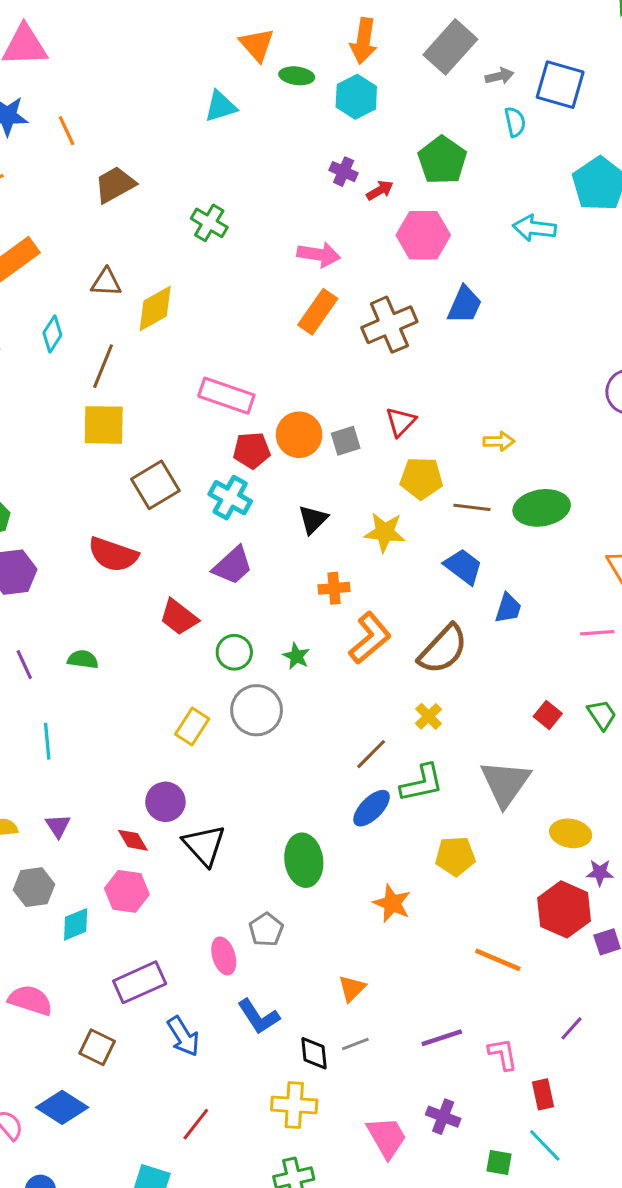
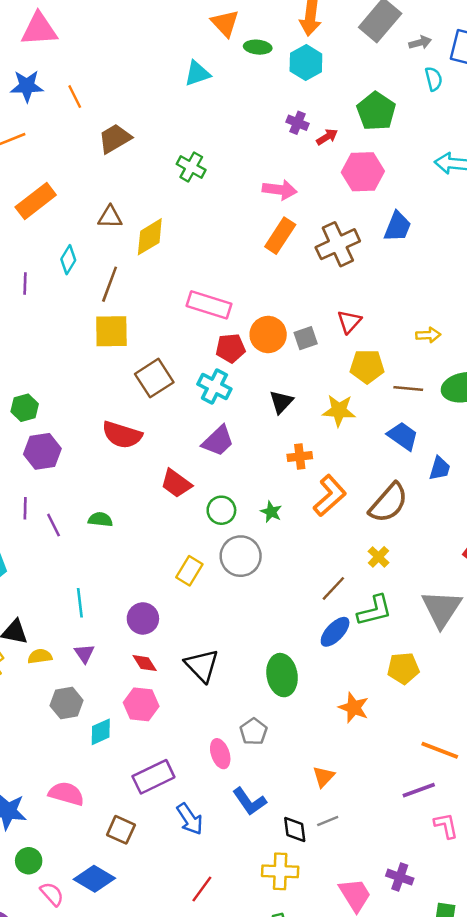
cyan line: (47, 741) -> (80, 603), moved
purple circle: (165, 802) -> (143, 618), moved
purple line: (442, 1038) -> (419, 790), moved

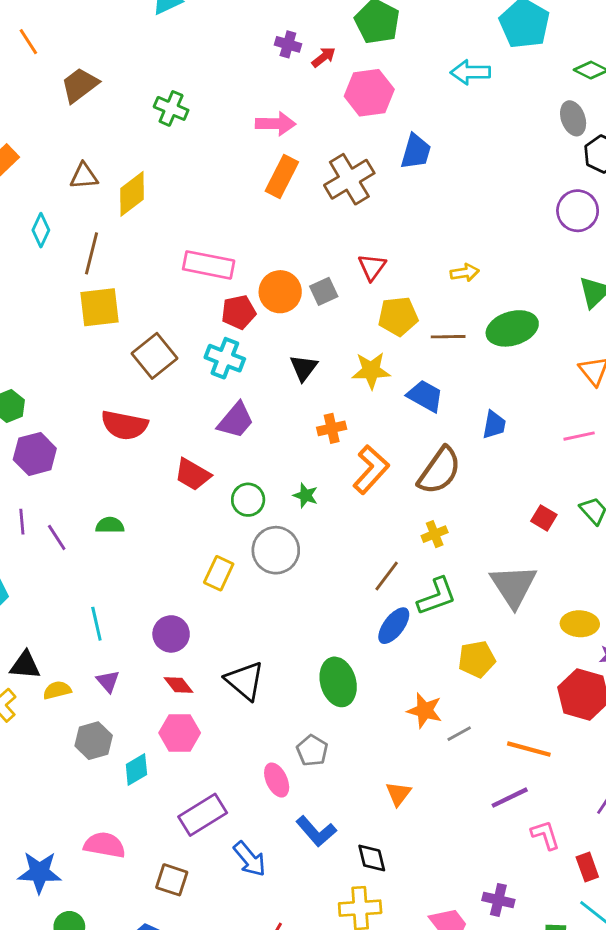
blue trapezoid: (403, 436) -> (425, 396), moved
yellow cross: (378, 557) -> (435, 534), turned 30
gray line: (328, 821) -> (459, 734), moved

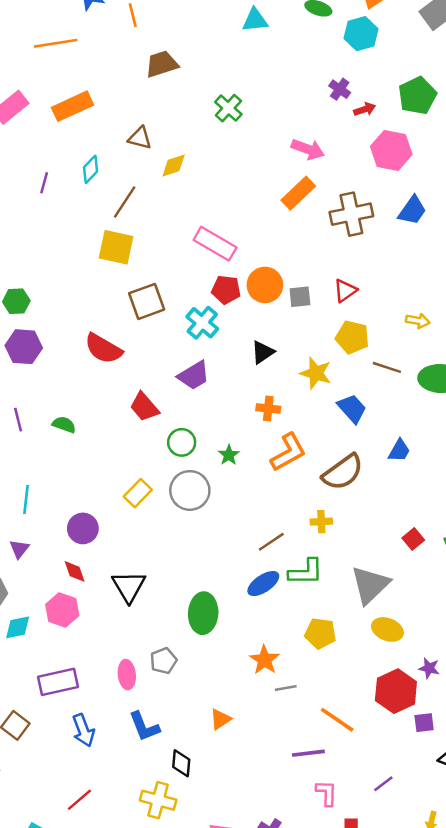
yellow diamond: (132, 194) -> (174, 166), size x0.7
yellow ellipse: (580, 624) -> (387, 629), moved

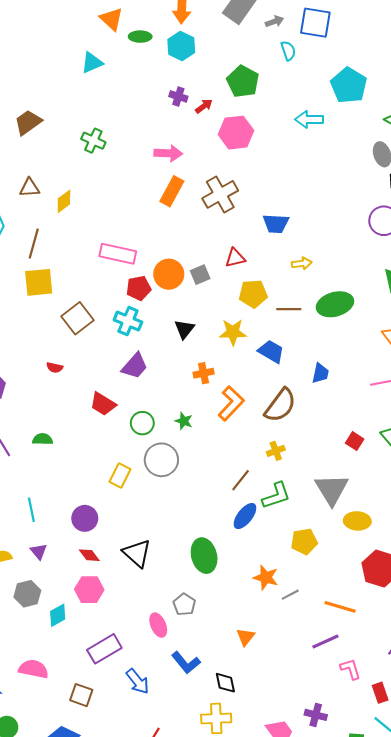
blue trapezoid: (412, 210) -> (276, 224), moved, turned 76
red triangle: (345, 291) -> (235, 258), turned 40
red semicircle: (103, 349) -> (55, 368), size x0.5

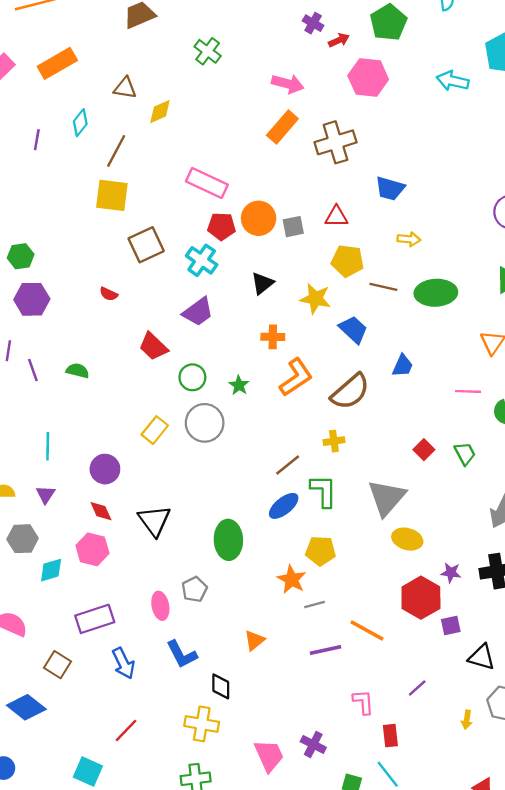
green L-shape: (276, 496) -> (323, 491), turned -84
yellow pentagon: (304, 541) -> (321, 551), moved
purple line: (325, 641) -> (326, 650), moved

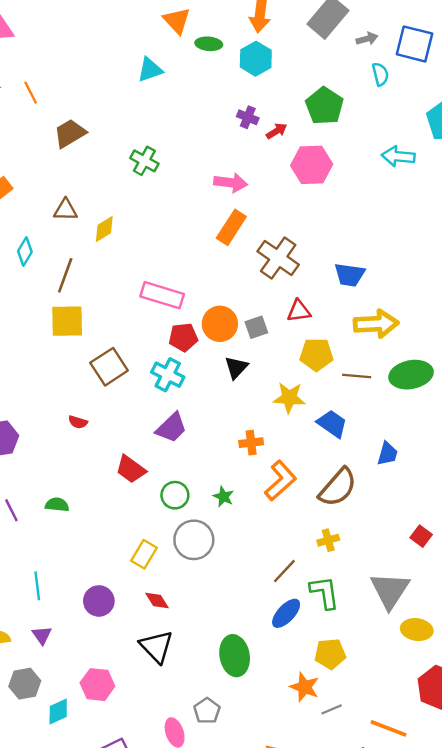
brown cross: (335, 142) -> (278, 258), moved, turned -30
yellow arrow: (409, 239) -> (376, 324), size x1.8
black triangle: (262, 283) -> (236, 367), moved
red diamond: (101, 511) -> (157, 601), moved

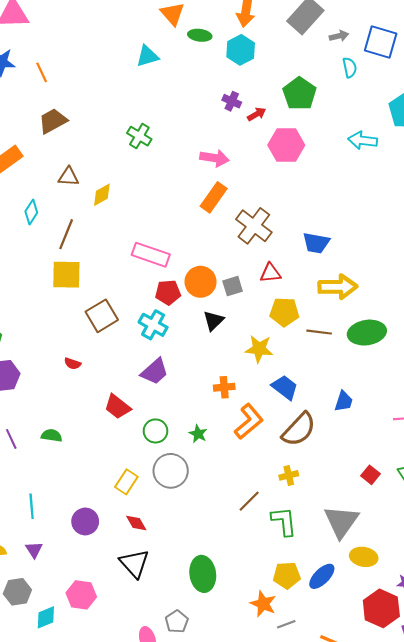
brown trapezoid: (70, 133) -> (53, 121), moved
blue trapezoid: (332, 424) -> (285, 387), moved
blue ellipse: (286, 613) -> (322, 576), moved

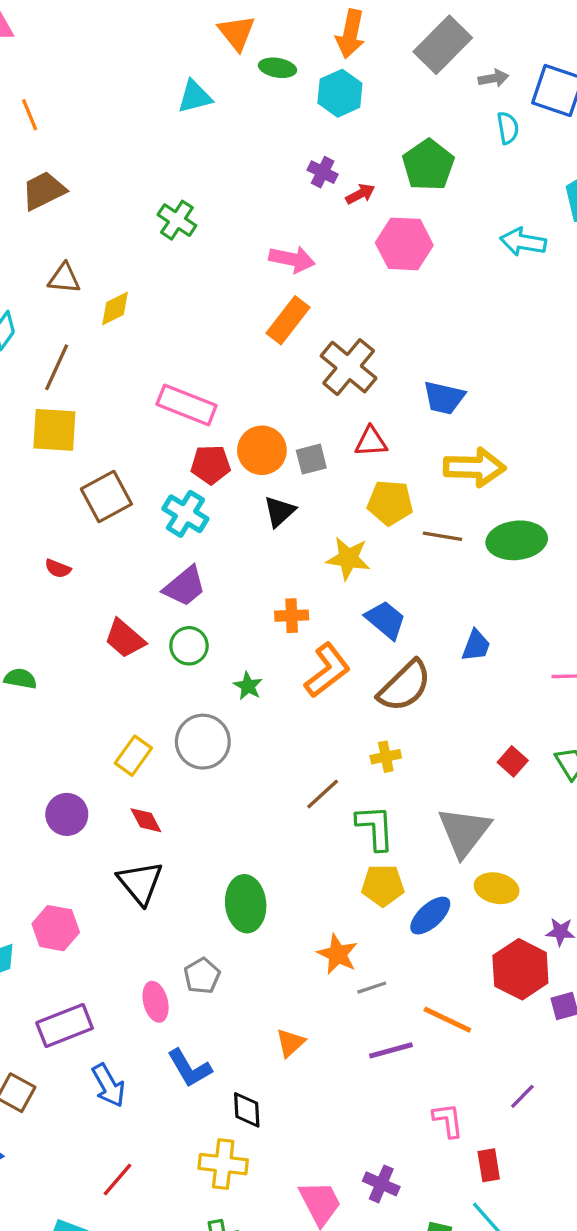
green circle: (156, 431) -> (189, 646), moved
yellow pentagon: (287, 575) -> (383, 885), moved

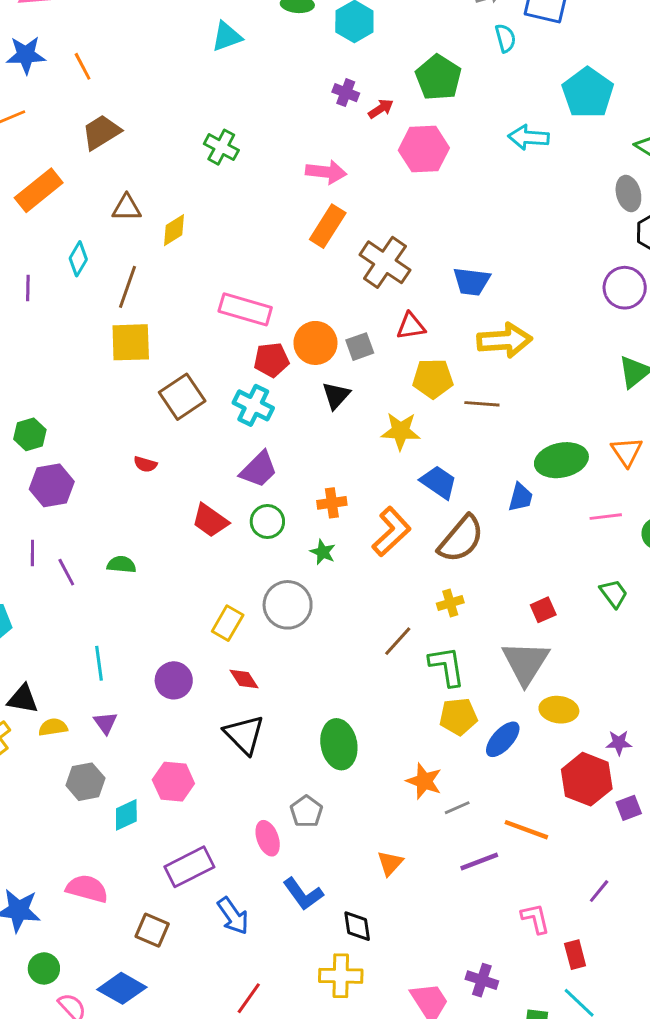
green ellipse: (517, 540) -> (561, 460), moved
orange cross: (292, 616) -> (332, 503), moved
red square: (513, 761) -> (543, 610), moved, turned 30

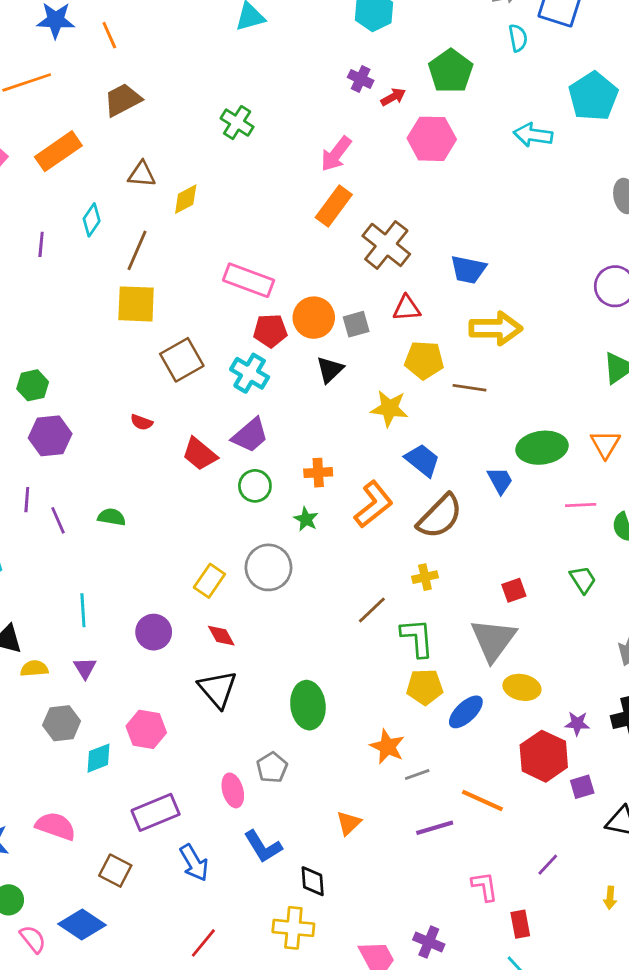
pink arrow: (326, 172) -> (336, 154), turned 117
blue trapezoid: (521, 497) -> (500, 480), turned -48
red trapezoid: (210, 520) -> (200, 454), moved

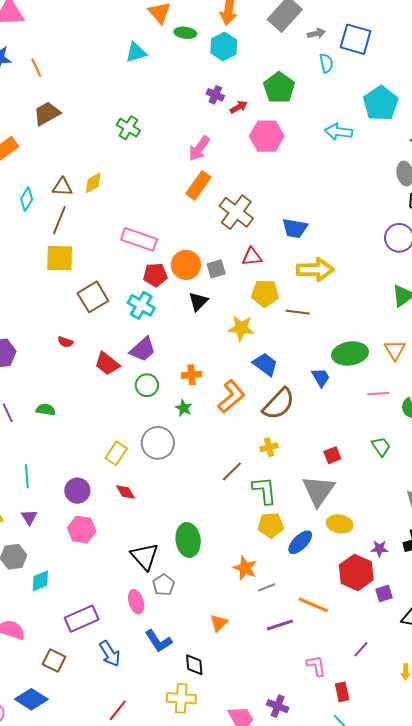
brown triangle: (142, 174) -> (62, 187), moved
black triangle: (218, 689) -> (145, 556), moved
pink hexagon: (146, 729) -> (82, 529), moved

